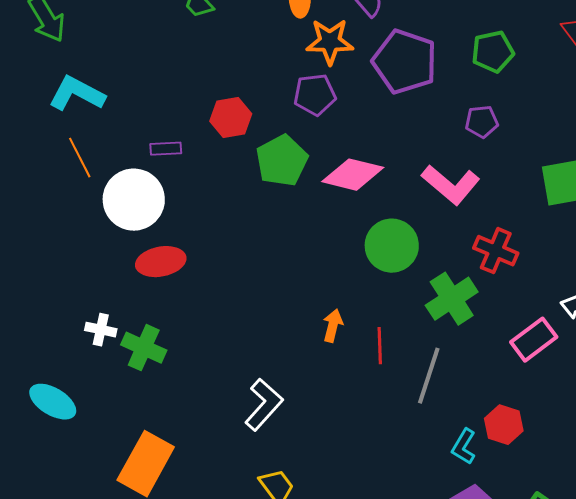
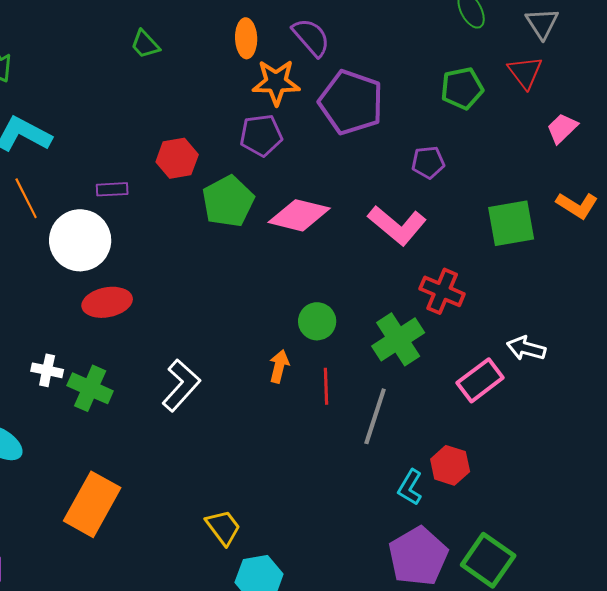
green pentagon: (493, 52) -> (462, 88), moved
green circle: (392, 246) -> (317, 321), moved, size x0.7
white L-shape: (264, 405) -> (181, 385), moved

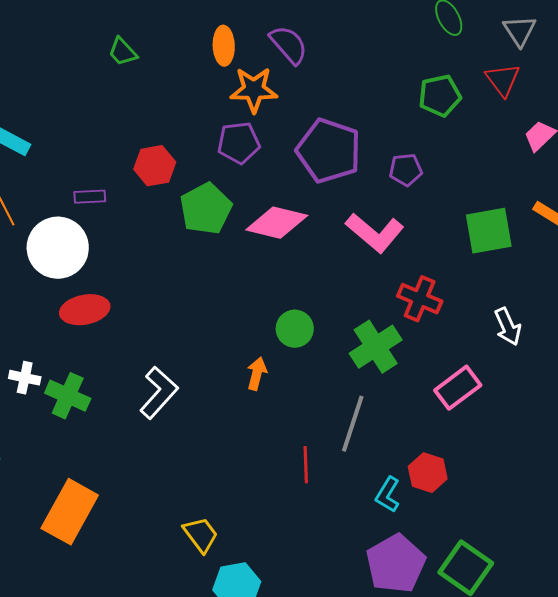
purple pentagon: (351, 102) -> (329, 151), moved
white arrow: (526, 348) -> (508, 327), moved, turned -129
red line: (326, 386) -> (306, 465), moved

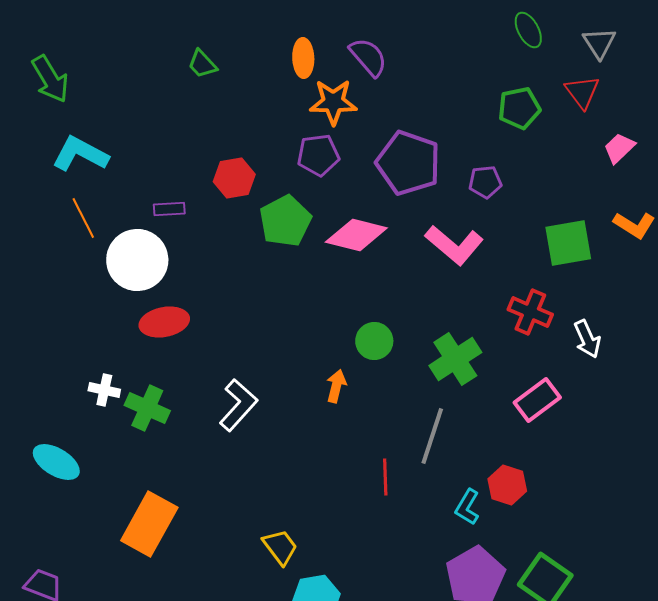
red cross: (420, 299) -> (530, 312), moved

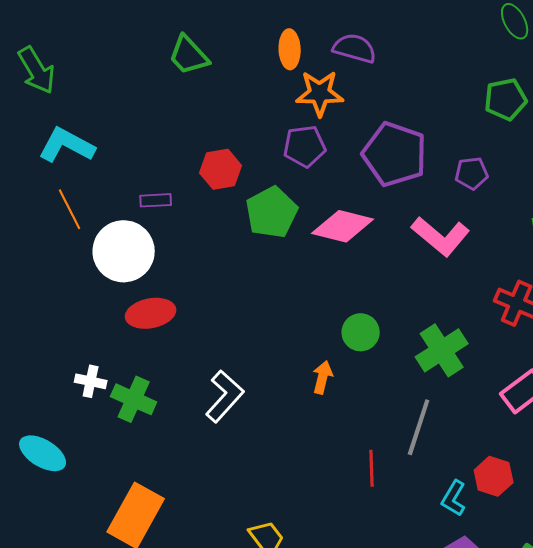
purple semicircle: (368, 57) -> (355, 48), turned -33
green trapezoid: (202, 64) -> (189, 55), size x1.4

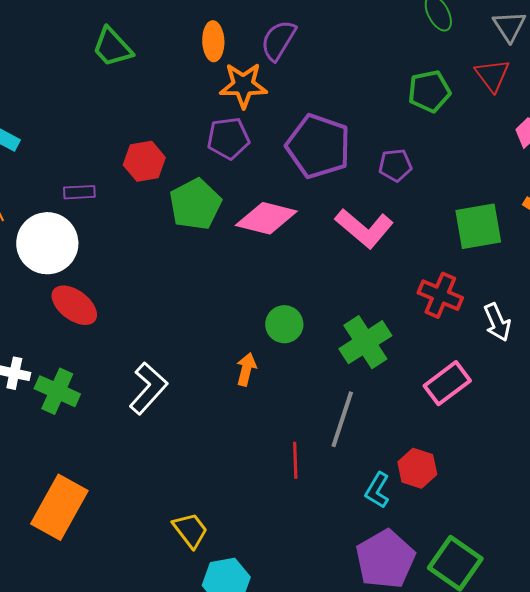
purple semicircle: (355, 48) -> (278, 40), turned -75
red ellipse: (151, 313) -> (74, 305), turned 48

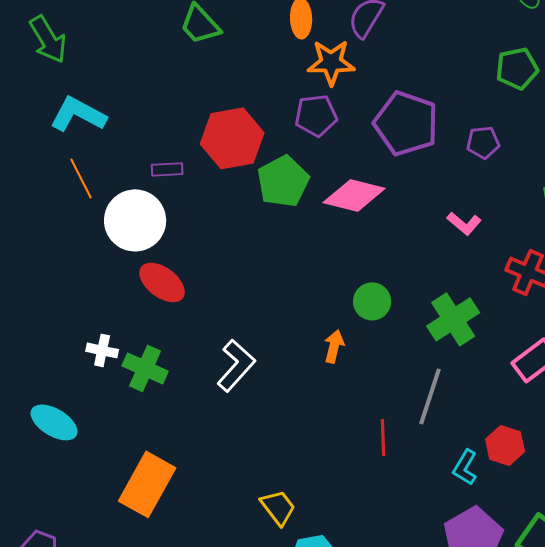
red hexagon: (144, 161) -> (232, 138), size x1.5
pink L-shape: (364, 228) -> (464, 223), moved, size x0.6

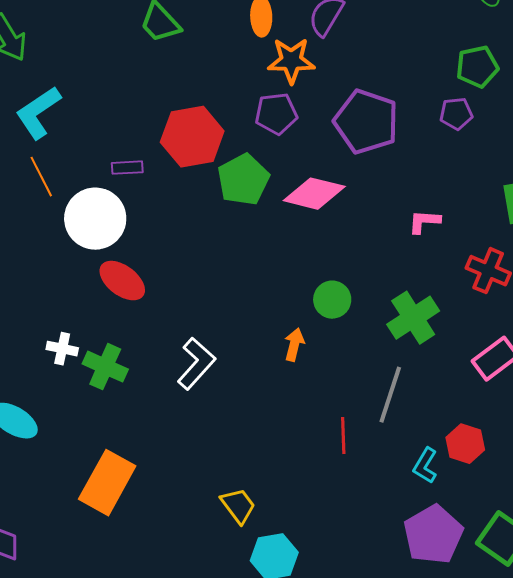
cyan L-shape: (78, 114) -> (38, 113), turned -62
purple pentagon: (483, 142) -> (456, 114), moved
pink L-shape: (464, 223) -> (424, 222), turned 144

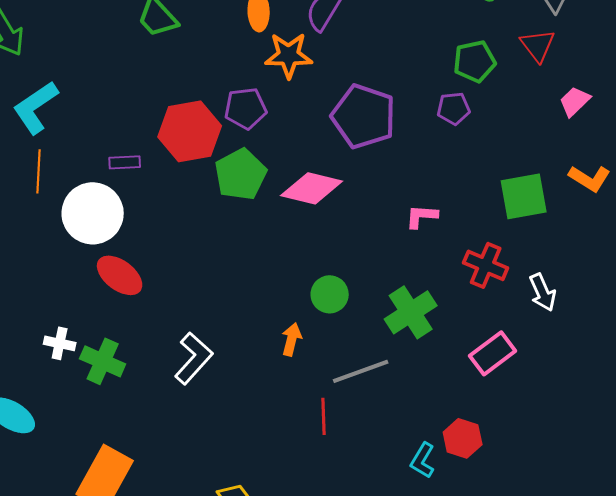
purple pentagon: (276, 114) -> (246, 108), moved
orange line: (41, 177) -> (39, 171), turned 30
gray line: (390, 395) -> (361, 371), moved, turned 52
red line: (343, 436) -> (324, 416), moved

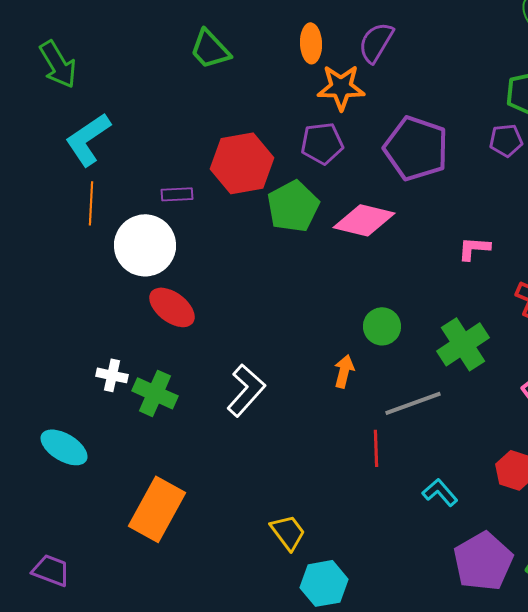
purple pentagon: (246, 108) -> (322, 143), moved
cyan L-shape: (423, 460) -> (440, 492), moved, turned 108

